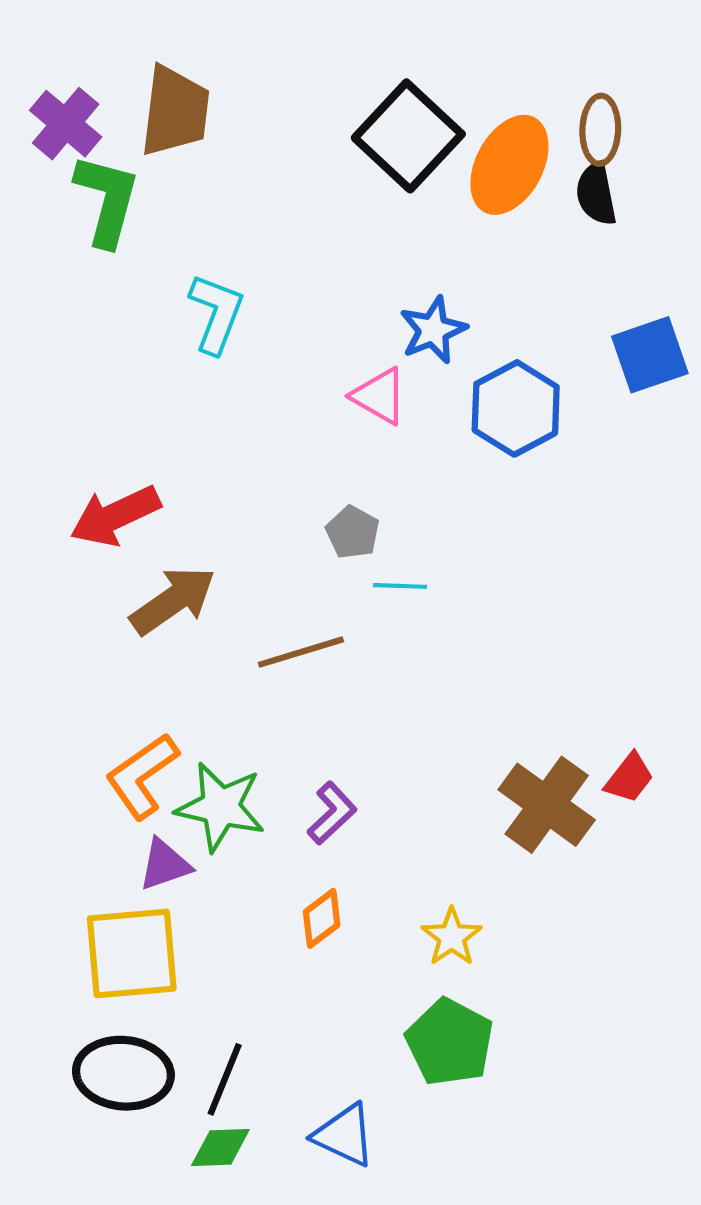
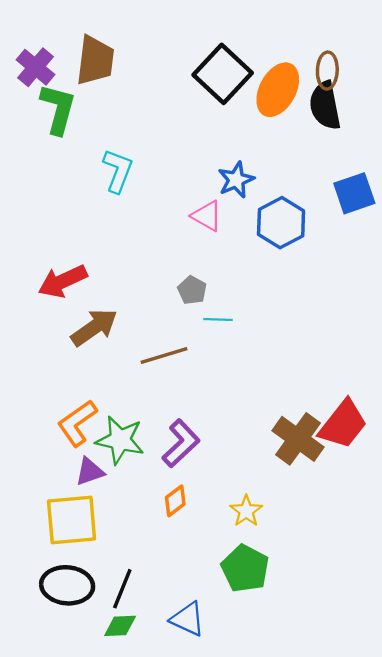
black semicircle: (596, 194) -> (325, 105), size x1.4
red trapezoid: (629, 778) -> (343, 424), size x1.8
purple L-shape: (332, 813) -> (181, 443), size x1.4

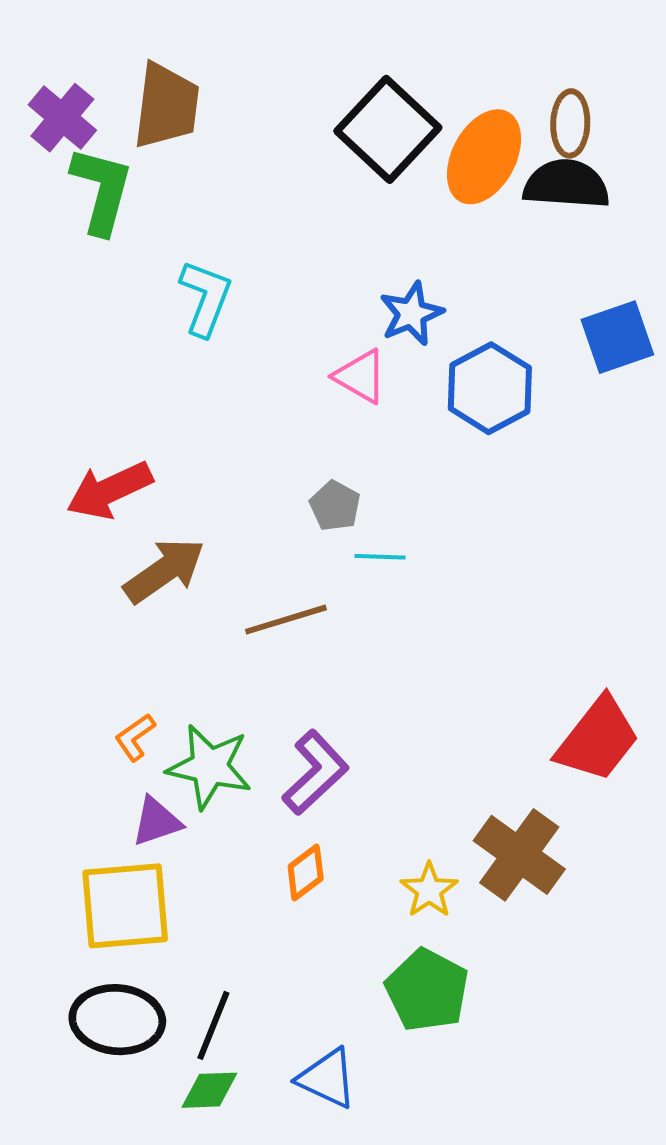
black semicircle: (325, 105) -> (566, 184), turned 105
orange L-shape: (77, 423) -> (135, 737), size x0.6
brown cross: (298, 439) -> (519, 855), moved

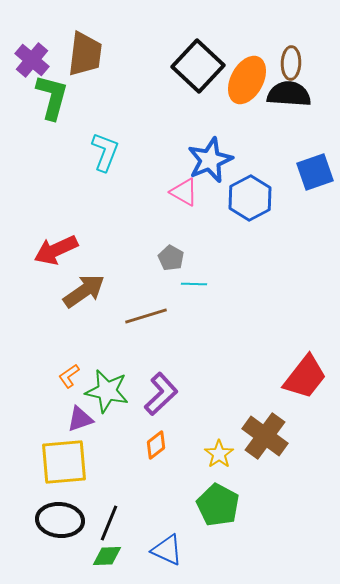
blue star: (411, 314) -> (210, 160), size x1.4

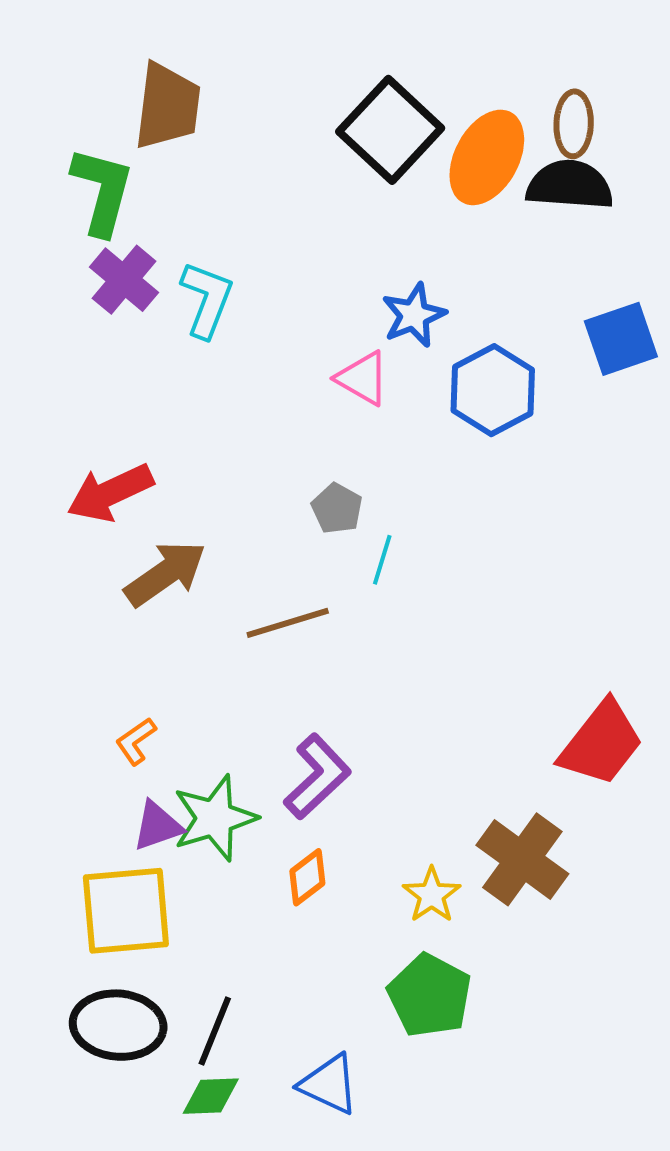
purple cross: (32, 60) -> (124, 280), moved
blue star: (210, 160) -> (414, 315), size x0.7
cyan line: (194, 284) -> (382, 560), turned -75
green star: (107, 391) -> (215, 818), moved, turned -30

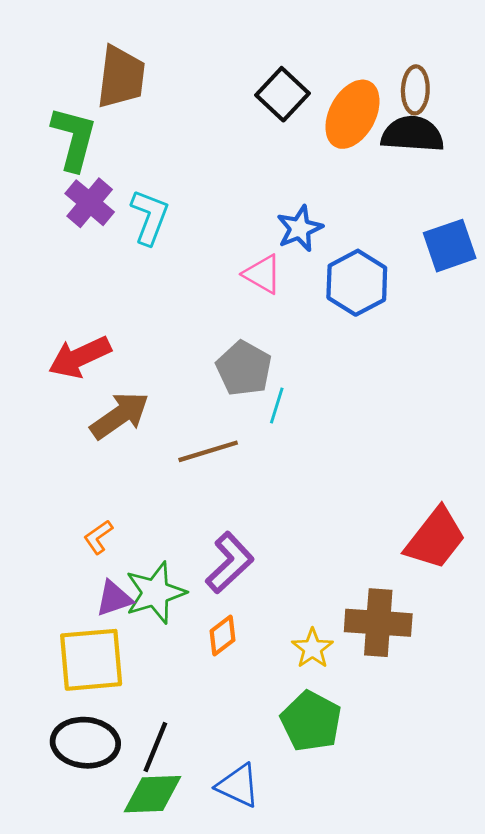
black square: (390, 130) -> (282, 94), size x0.7
gray pentagon: (337, 508) -> (244, 368), size x1.5
brown cross: (522, 859) -> (378, 623), turned -32
green diamond: (211, 1096) -> (153, 794), size x1.4

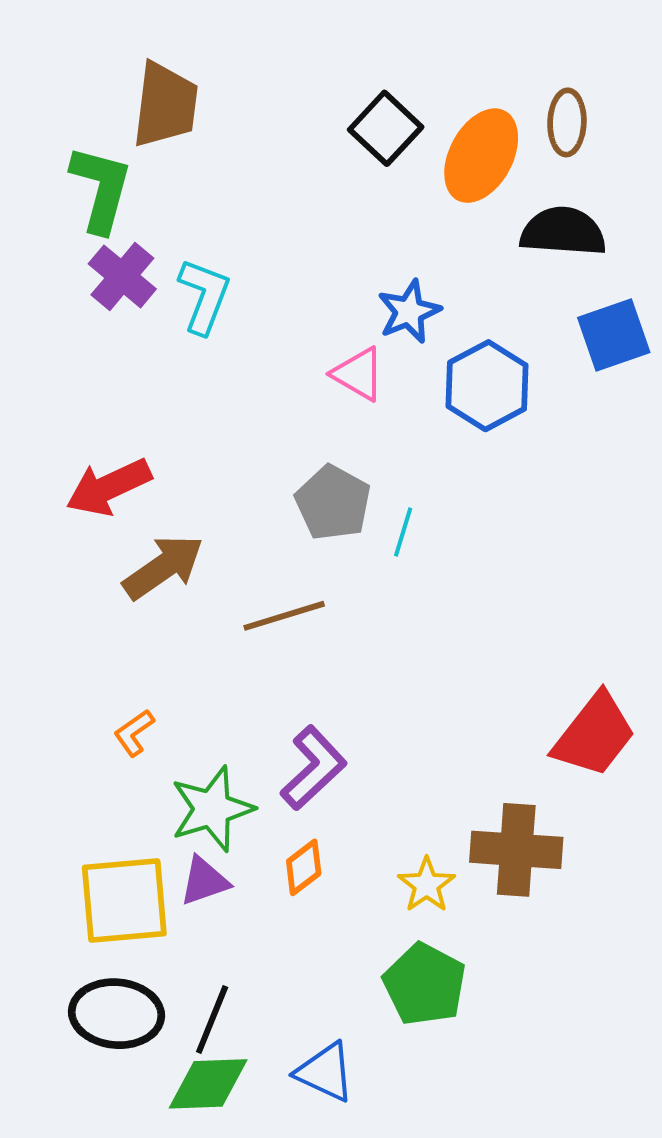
black semicircle: (412, 134) -> (563, 232), moved
cyan line: (277, 406) -> (403, 532), moved
purple triangle: (114, 598) -> (204, 881), moved

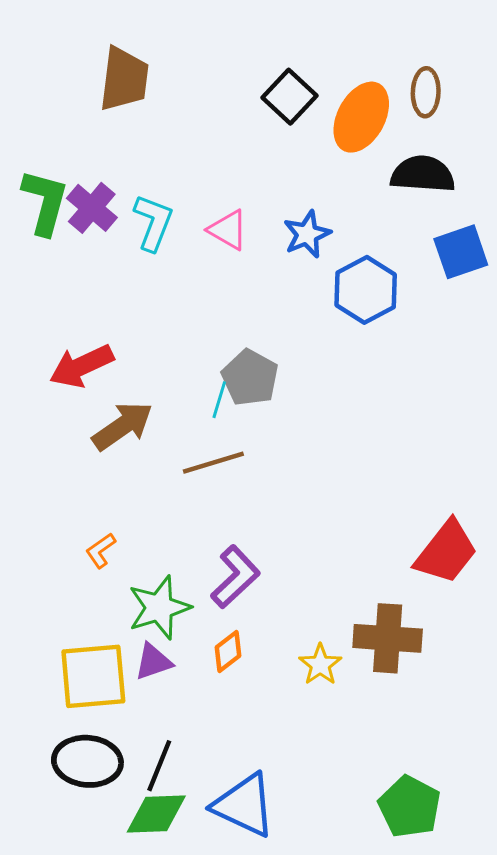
green L-shape: (101, 189) -> (45, 202), moved
pink triangle: (358, 374) -> (228, 230), moved
cyan line: (403, 532) -> (219, 400), moved
green pentagon: (425, 984) -> (410, 807), moved
blue triangle: (325, 1072) -> (244, 805), size x1.4

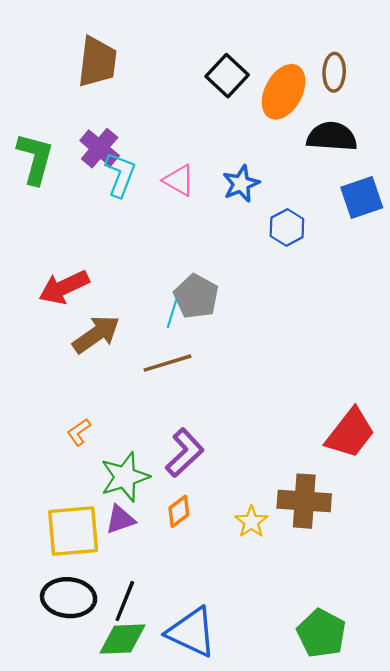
purple cross: (92, 208) -> (100, 148), moved
blue hexagon: (366, 290) -> (287, 227), size x0.7

